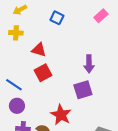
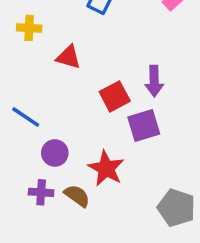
red square: (43, 73) -> (115, 96), moved
purple circle: (17, 106) -> (55, 153), moved

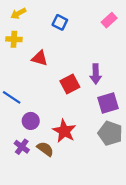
purple square: (144, 126) -> (108, 103), moved
purple cross: (41, 192) -> (22, 147), turned 32
gray pentagon: (176, 208) -> (110, 133), moved

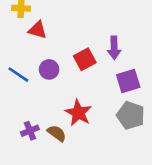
red triangle: (40, 58) -> (38, 30), moved
purple circle: (31, 121) -> (49, 69), moved
purple cross: (22, 147) -> (30, 131), turned 32

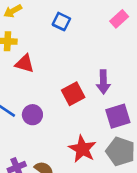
purple circle: (49, 69) -> (32, 115), moved
red star: (78, 113) -> (82, 149), moved

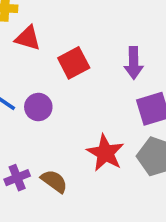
red square: (73, 94) -> (74, 63), moved

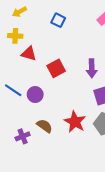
brown semicircle: (54, 181) -> (45, 126), moved

